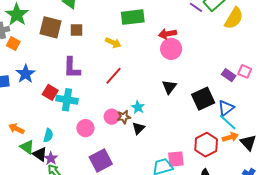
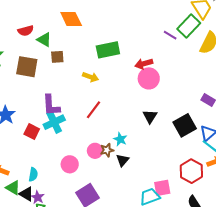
brown square: (77, 30) -> (57, 57), moved
cyan cross: (67, 100) -> (54, 122), moved, turned -30

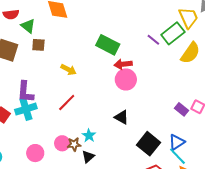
green rectangle: (108, 50) -> (108, 45), moved, turned 30
black triangle: (150, 116) -> (122, 117), turned -42
black square: (185, 125) -> (148, 144), moved, turned -30

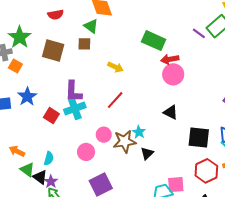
green triangle: (28, 26) -> (91, 26), moved
pink circle: (62, 143) -> (104, 135), moved
brown star: (74, 144) -> (124, 141), size x1.6
black square: (148, 144) -> (199, 137), turned -30
black triangle: (88, 157) -> (147, 153), moved

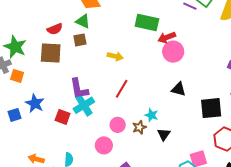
red semicircle: (56, 15) -> (55, 29), moved
brown star: (124, 141) -> (139, 127), size x0.6

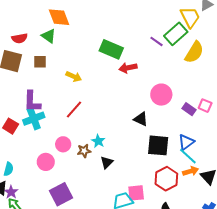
brown square: (80, 40) -> (40, 62), moved
pink circle: (173, 52) -> (161, 95), moved
black triangle: (179, 89) -> (141, 119), moved

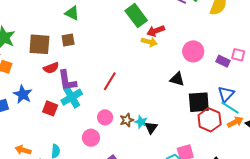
red semicircle: (20, 38) -> (51, 68), moved
green rectangle: (111, 49) -> (136, 16), turned 40
yellow arrow: (74, 77) -> (149, 42), moved
cyan star: (98, 141) -> (141, 122), moved
red hexagon: (166, 179) -> (210, 120), moved

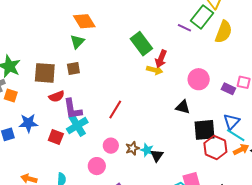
green triangle: (72, 13) -> (77, 42), turned 49
red arrow: (156, 31) -> (161, 59), turned -48
blue star: (23, 94) -> (28, 123), turned -30

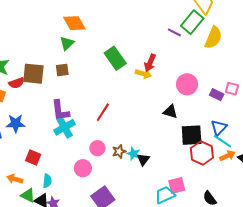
green rectangle: (141, 44) -> (115, 58), moved
red semicircle: (57, 96) -> (16, 83), moved
red square: (56, 137) -> (33, 157), moved

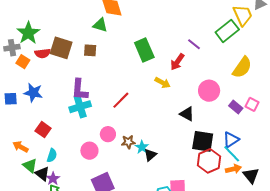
purple line: (174, 32) -> (194, 44), moved
yellow semicircle: (213, 38) -> (242, 67), moved
green triangle: (67, 43) -> (100, 25), turned 49
yellow arrow: (143, 74) -> (163, 83), moved

